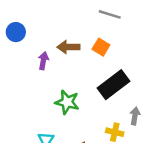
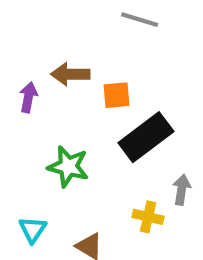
orange square: (101, 47) -> (117, 95), moved, turned -36

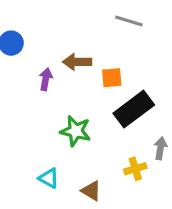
yellow cross: (148, 217) -> (135, 169), turned -30
cyan triangle: (33, 229) -> (49, 178), turned -35

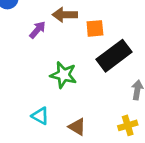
purple arrow: (46, 79) -> (38, 30), turned 30
yellow cross: (135, 169) -> (128, 125), moved

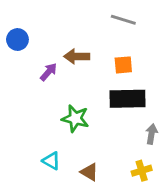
orange square: (95, 28) -> (123, 65), moved
black rectangle: (114, 56) -> (128, 99), turned 36

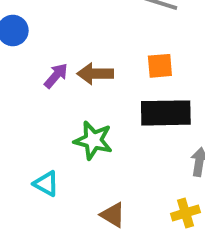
brown arrow: (77, 56) -> (95, 74), moved
cyan triangle: (51, 161) -> (46, 184), moved

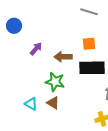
brown arrow: (95, 74) -> (63, 57), moved
brown triangle: (113, 215) -> (53, 103), moved

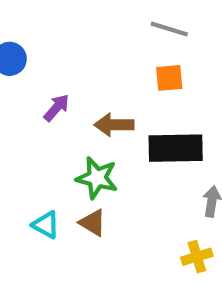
orange square: (89, 44) -> (169, 78), moved

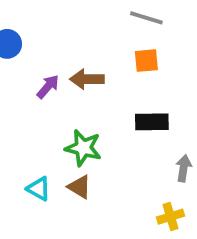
brown arrow: (114, 125) -> (87, 79), moved
black rectangle: (176, 148) -> (152, 122), size x0.7

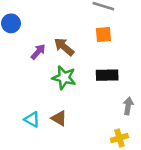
brown arrow: (87, 79) -> (64, 47), turned 40
green star: (83, 148) -> (64, 78), moved

